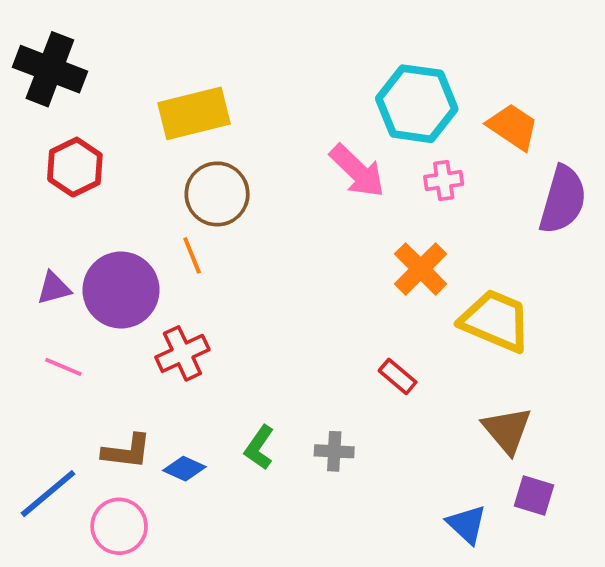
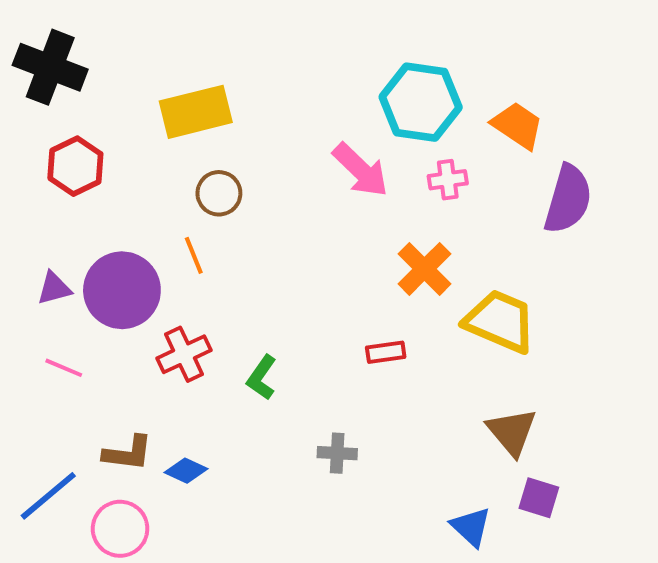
brown circle: (217, 194) -> (219, 193), size x0.7
red rectangle: (398, 376) -> (386, 352), moved, turned -48
green L-shape: (259, 448) -> (262, 378), moved

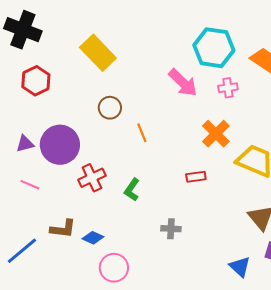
yellow rectangle: (196, 112) -> (98, 53), turned 60
brown circle: (219, 193) -> (110, 108), moved
orange line: (194, 255) -> (142, 133), moved
pink circle: (120, 529) -> (114, 268), moved

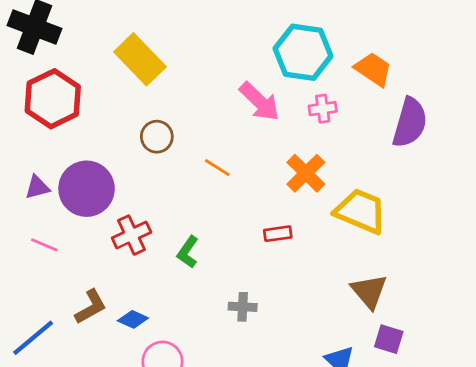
red hexagon: (36, 81) -> (53, 99), size x1.4
orange line: (142, 133) -> (217, 168), moved, turned -36
brown L-shape: (63, 229) -> (91, 307), turned -36

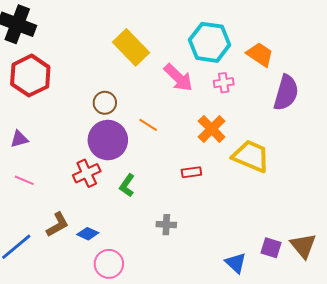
yellow rectangle: (140, 59) -> (131, 47), moved
purple circle: (87, 189) -> (108, 140), moved
brown triangle: (369, 291) -> (303, 246), moved

